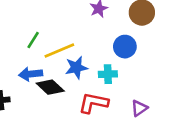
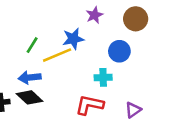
blue star: (76, 68) -> (73, 39), moved
black diamond: (50, 87) -> (30, 97), moved

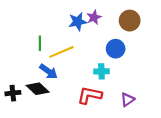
blue star: (73, 39) -> (78, 22), moved
green line: (32, 45) -> (40, 43), turned -32
blue arrow: (30, 77) -> (48, 71), moved, turned -138

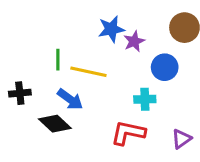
purple star: (94, 17) -> (134, 41), moved
yellow line: (61, 52) -> (88, 72), turned 35
black cross: (13, 93) -> (20, 93), moved

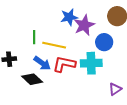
purple star: (134, 41) -> (84, 25), size x1.5
cyan cross: (145, 99) -> (91, 63), size x1.5
red L-shape: (128, 133) -> (64, 64), moved

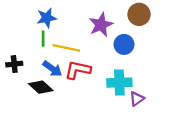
blue star: (69, 17) -> (47, 18), moved
cyan cross: (91, 63) -> (119, 83), moved

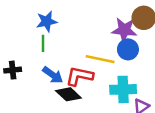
purple star: (101, 25) -> (124, 30), moved, turned 30
yellow line: (66, 48) -> (100, 59), moved
black diamond: (41, 87) -> (68, 94), moved

